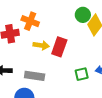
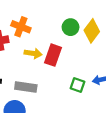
green circle: (83, 15) -> (71, 27), moved
green square: (82, 74) -> (77, 85), turned 32

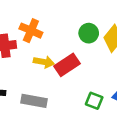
red rectangle: (53, 55) -> (67, 65), turned 35

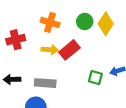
orange cross: (31, 31) -> (50, 22), moved

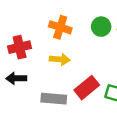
red rectangle: (69, 50) -> (87, 88), moved
black arrow: (12, 79) -> (16, 78), moved

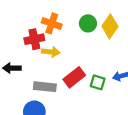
red cross: (20, 47) -> (34, 39), moved

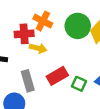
green circle: (88, 23) -> (78, 26), size x1.5
gray rectangle: (45, 87) -> (28, 81), turned 60

